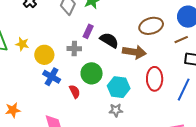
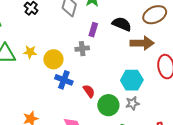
black semicircle: (109, 40) -> (122, 24), moved
green circle: (92, 73) -> (108, 105), moved

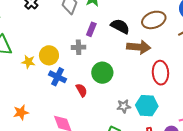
yellow star: (30, 52) -> (28, 62), moved
cyan hexagon: (132, 80) -> (147, 106), moved
green circle: (108, 105) -> (102, 73), moved

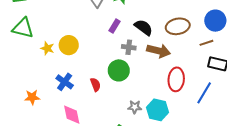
gray cross: (79, 47) -> (129, 47), moved
blue cross: (58, 77) -> (65, 82), moved

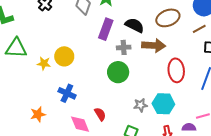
purple rectangle: (115, 26) -> (106, 29), size x1.5
red semicircle: (95, 85) -> (100, 114), moved

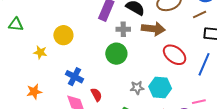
green triangle: (16, 48) -> (16, 24), size x0.7
yellow star: (44, 63) -> (40, 52), moved
red ellipse: (176, 70) -> (175, 55), turned -50
blue cross: (67, 93) -> (74, 77), moved

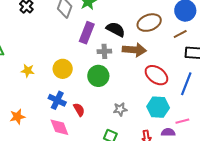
yellow circle: (63, 35) -> (63, 69), moved
yellow star: (40, 52) -> (28, 71), moved
cyan hexagon: (160, 88) -> (158, 107), moved
red semicircle: (96, 95) -> (79, 110), moved

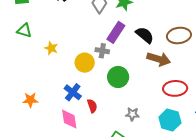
gray cross: (104, 51) -> (102, 51), moved
yellow star: (28, 71) -> (51, 48), moved
red ellipse: (156, 75) -> (175, 88), turned -50

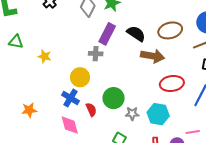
yellow circle: (85, 63) -> (80, 77), moved
green circle: (118, 77) -> (114, 98), moved
cyan hexagon: (170, 120) -> (158, 114), moved

